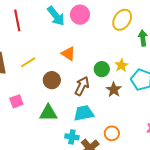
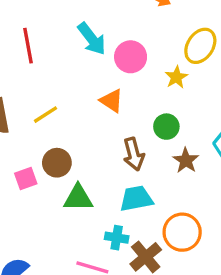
pink circle: (80, 15) -> (131, 57), moved
yellow star: (121, 65) -> (176, 77), moved
brown circle: (52, 80) -> (57, 163), moved
brown arrow: (82, 86) -> (134, 154), turned 138
orange circle: (112, 133) -> (182, 232), size x1.5

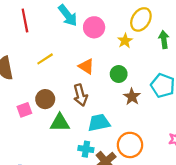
orange triangle: (112, 101) -> (86, 66), moved
yellow line: (45, 115) -> (45, 59), moved
brown arrow: (134, 154) -> (80, 95), moved

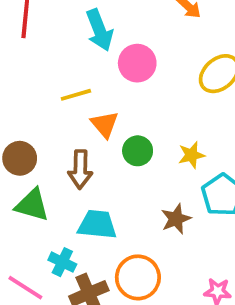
yellow star: (125, 41) -> (191, 155), moved
yellow line: (45, 59) -> (76, 95), moved
green circle: (119, 74) -> (138, 151), moved
brown star: (132, 97) -> (176, 219), moved

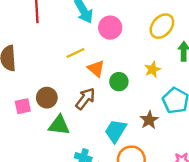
yellow star: (191, 155) -> (153, 69), moved
brown arrow: (80, 169) -> (85, 99), turned -135
cyan trapezoid: (97, 225) -> (116, 131), moved, turned -55

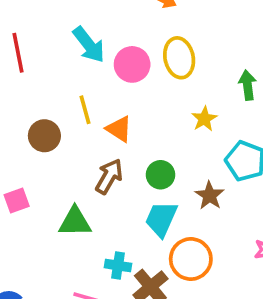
yellow ellipse: (162, 26) -> (179, 58), moved, turned -45
yellow line: (75, 53) -> (85, 110), turned -72
green circle: (119, 82) -> (161, 175), moved
brown circle: (47, 98) -> (44, 136), moved

